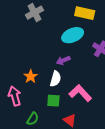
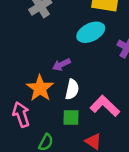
purple arrow: (63, 60) -> (61, 65), moved
orange star: (31, 76) -> (40, 88), size x1.5

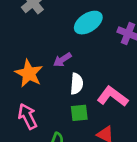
orange star: (40, 88) -> (29, 73), moved

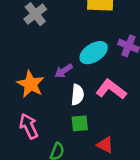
cyan ellipse: (88, 23) -> (94, 53), moved
pink L-shape: (112, 96) -> (111, 89), moved

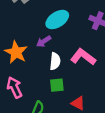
cyan ellipse: (94, 53) -> (57, 20), moved

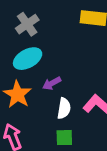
cyan ellipse: (57, 20) -> (28, 59), moved

